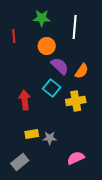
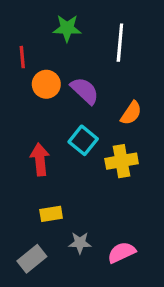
orange circle: (47, 46) -> (46, 84), moved
purple semicircle: (60, 66) -> (85, 91), moved
gray star: (50, 138) -> (80, 243), moved

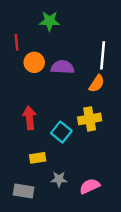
white line: (120, 43) -> (103, 55), moved
purple semicircle: (85, 91) -> (62, 67), turned -40
cyan square: (83, 140) -> (61, 132), moved
gray rectangle: (32, 259) -> (24, 191), turned 48

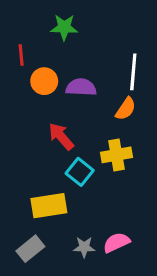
red arrow: (29, 118) -> (61, 136), moved, turned -35
yellow rectangle: (38, 158) -> (49, 206), size x1.6
gray star: (59, 179) -> (84, 247), moved
gray rectangle: (24, 191) -> (30, 249), turned -48

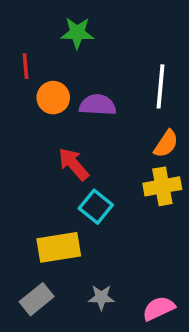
orange semicircle: (126, 109) -> (166, 144), moved
yellow cross: (116, 155) -> (162, 186), moved
pink semicircle: (116, 243) -> (159, 308), moved

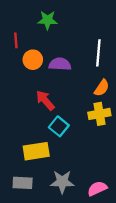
gray star: (101, 297) -> (62, 182), size x1.5
gray rectangle: (37, 299) -> (23, 183), turned 42

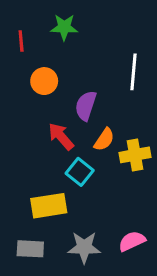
red line: (16, 40) -> (21, 41), moved
purple semicircle: (60, 64) -> (86, 106), moved, turned -75
orange semicircle: (102, 88) -> (104, 140), moved
pink semicircle: (97, 189) -> (132, 241), moved

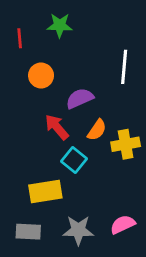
purple semicircle: (86, 106) -> (80, 98), turned 48

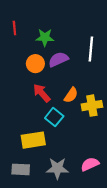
green star: (60, 25) -> (45, 37), moved
orange circle: (41, 76) -> (35, 64), moved
purple semicircle: (80, 98) -> (58, 59), moved

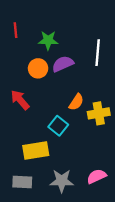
red arrow: (42, 93) -> (20, 100), moved

